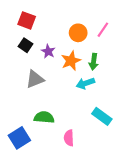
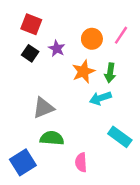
purple star: (48, 51) -> (57, 48), moved
gray triangle: (35, 79) -> (43, 108), moved

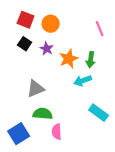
pink line: (121, 35) -> (100, 29), turned -56
orange circle: (92, 39) -> (51, 24), moved
purple star: (57, 48) -> (47, 49), moved
pink semicircle: (81, 162) -> (57, 132), moved

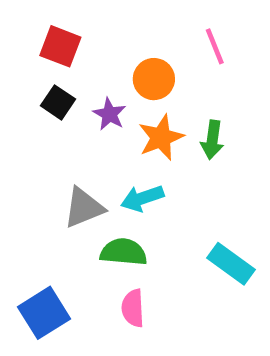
orange circle: (51, 24) -> (154, 79), moved
pink line: (100, 29) -> (215, 46), moved
cyan arrow: (83, 81) -> (142, 198), moved
green semicircle: (43, 114) -> (123, 252), moved

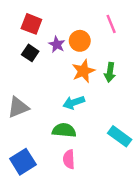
purple star: (109, 114) -> (57, 44), moved
gray triangle: (84, 208) -> (18, 107), moved

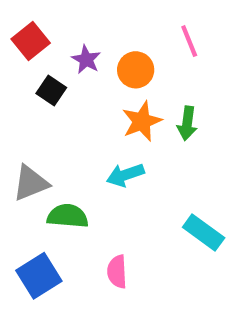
red square: (31, 24) -> (31, 41), moved, turned 30
purple star: (57, 44) -> (86, 60), moved
green semicircle: (64, 130) -> (68, 216), moved

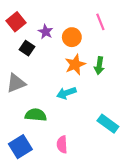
gray triangle: (31, 183) -> (16, 83), moved

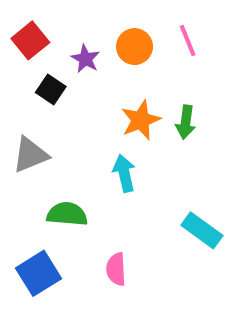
orange circle: (72, 37) -> (135, 47), moved
cyan arrow: (66, 93) -> (124, 173), turned 96

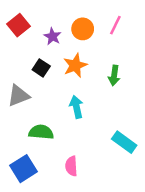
pink line: (188, 40) -> (115, 25), turned 48
black square: (51, 89) -> (41, 68), moved
orange star: (141, 120) -> (75, 65), moved

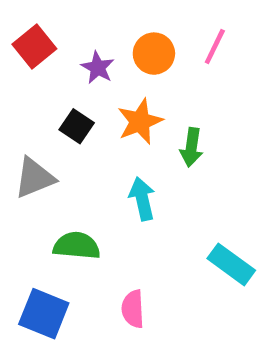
green arrow: (114, 75) -> (191, 147), moved
blue square: (24, 169) -> (44, 314), turned -36

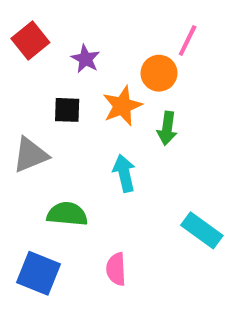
orange circle: (154, 54) -> (159, 73), moved
black square: (77, 126) -> (67, 110), turned -32

